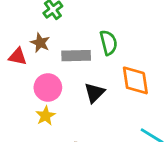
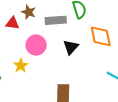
yellow star: (46, 116) -> (21, 66), moved

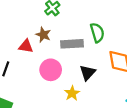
yellow star: (21, 66) -> (72, 93), moved

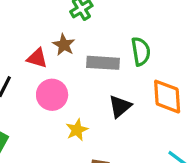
pink circle: (51, 70) -> (52, 95), moved
yellow star: (72, 93) -> (77, 130), moved

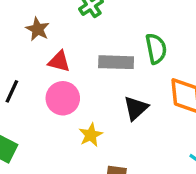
brown star: (64, 45) -> (38, 29), moved
red triangle: (37, 58) -> (59, 61), moved

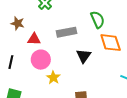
green semicircle: (156, 49) -> (98, 20), moved
yellow star: (91, 135) -> (53, 78), moved

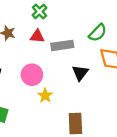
green semicircle: (98, 20) -> (98, 33), turned 66
red triangle: (34, 39) -> (37, 36), moved

